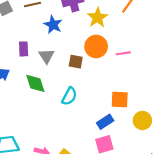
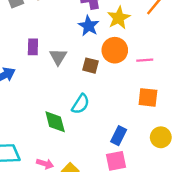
blue star: (53, 25) -> (89, 26), moved
green diamond: (35, 83) -> (55, 122), moved
orange square: (120, 99) -> (148, 97), moved
blue rectangle: (105, 122) -> (119, 136), turned -35

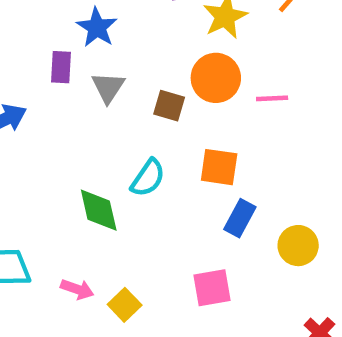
blue star: (89, 26) -> (97, 27), moved
orange square: (148, 97) -> (219, 167), moved
blue rectangle: (119, 136) -> (240, 218), moved

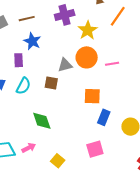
gray triangle: (108, 87) -> (65, 65), moved, turned 49
brown square: (169, 106) -> (51, 83), moved
cyan semicircle: (148, 178) -> (23, 86), moved
pink arrow: (77, 289) -> (29, 148), moved, turned -40

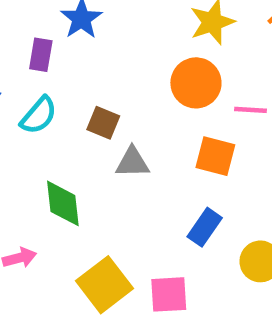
gray triangle: (65, 65) -> (132, 162), moved
orange square: (92, 96) -> (215, 156), moved
yellow square: (58, 161) -> (105, 285), moved, size x1.6

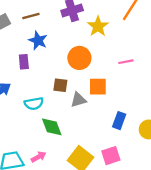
orange circle: (196, 83) -> (79, 58), moved
cyan semicircle: (39, 115) -> (34, 104), moved, turned 54
orange square: (215, 156) -> (98, 87), moved

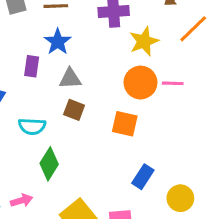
orange circle: (79, 58) -> (140, 83), moved
pink line: (126, 62) -> (173, 83), moved
gray triangle: (78, 100) -> (70, 79), moved
green diamond: (52, 127) -> (49, 164), turned 40

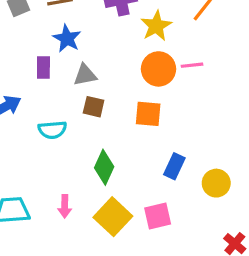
green diamond: (49, 164) -> (104, 167), moved
pink arrow: (22, 201) -> (65, 206), moved, turned 115

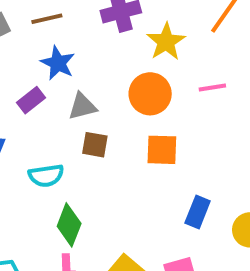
purple rectangle: (43, 68) -> (31, 100), turned 55
orange circle: (158, 69) -> (150, 94), moved
green diamond: (104, 167) -> (69, 225), moved

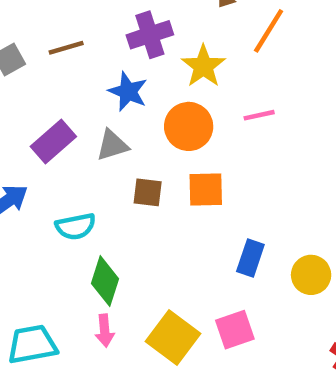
blue star: (58, 63) -> (128, 92), moved
purple rectangle: (31, 100) -> (53, 142), size x1.4
brown square: (95, 145) -> (148, 192), moved

